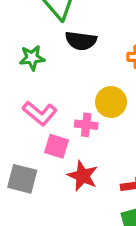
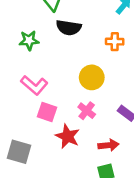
pink cross: (86, 125) -> (87, 111), moved, turned 30
gray square: (22, 179) -> (19, 152), moved

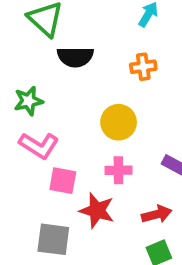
green star: (29, 40) -> (28, 101), moved
pink cross: (87, 111) -> (118, 170), turned -30
gray square: (19, 152) -> (53, 239), moved

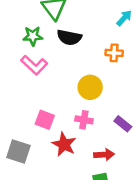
green star: (28, 101) -> (33, 36), moved
pink L-shape: (39, 145) -> (34, 65), moved
gray square: (53, 239) -> (18, 151), moved

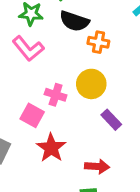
orange cross: (114, 53) -> (98, 42), moved
pink cross: (84, 120) -> (56, 95), moved
purple rectangle: (123, 124) -> (111, 120), moved

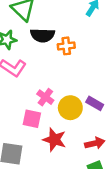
yellow circle: (91, 84) -> (70, 108), moved
pink cross: (56, 95) -> (45, 97), turned 35

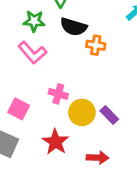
pink cross: (45, 97) -> (58, 94), turned -35
pink square: (32, 119) -> (19, 109), moved

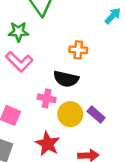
black semicircle: (73, 27) -> (66, 79), moved

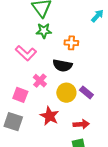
green star: (18, 32) -> (44, 31), moved
pink cross: (47, 98) -> (40, 81), moved, turned 32

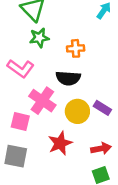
pink cross: (40, 81) -> (42, 101), size x1.5
red star: (49, 116) -> (60, 143), turned 30

